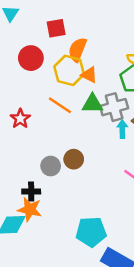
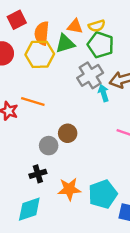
orange triangle: (89, 75) -> (75, 26), moved
green triangle: (93, 104) -> (65, 44), moved
orange line: (60, 105) -> (33, 101), moved
orange star: (30, 209) -> (69, 189), moved

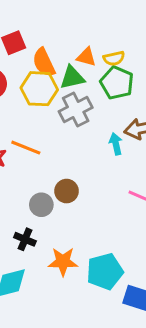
orange semicircle: (42, 33) -> (44, 62), turned -35
gray cross: (90, 75) -> (76, 110), moved
black cross: (38, 174) -> (25, 239), turned 35

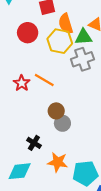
brown circle: (67, 191) -> (56, 111), moved
gray circle: (41, 205) -> (62, 123), moved

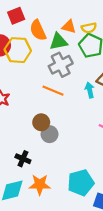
yellow hexagon: (60, 41) -> (18, 50), moved
orange line: (44, 80) -> (53, 91), moved
orange star: (58, 162) -> (40, 185), moved

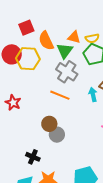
green triangle: (58, 42) -> (65, 51), turned -42
gray cross: (61, 65) -> (67, 72), turned -30

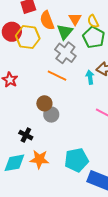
orange triangle: (74, 37) -> (75, 19), turned 40
yellow semicircle: (92, 38) -> (93, 21), turned 72

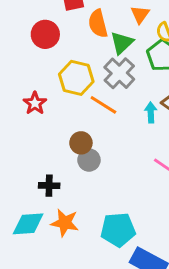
orange triangle: (75, 19) -> (140, 14), moved
yellow hexagon: (28, 37) -> (76, 78), moved
black cross: (26, 135) -> (49, 186), turned -32

